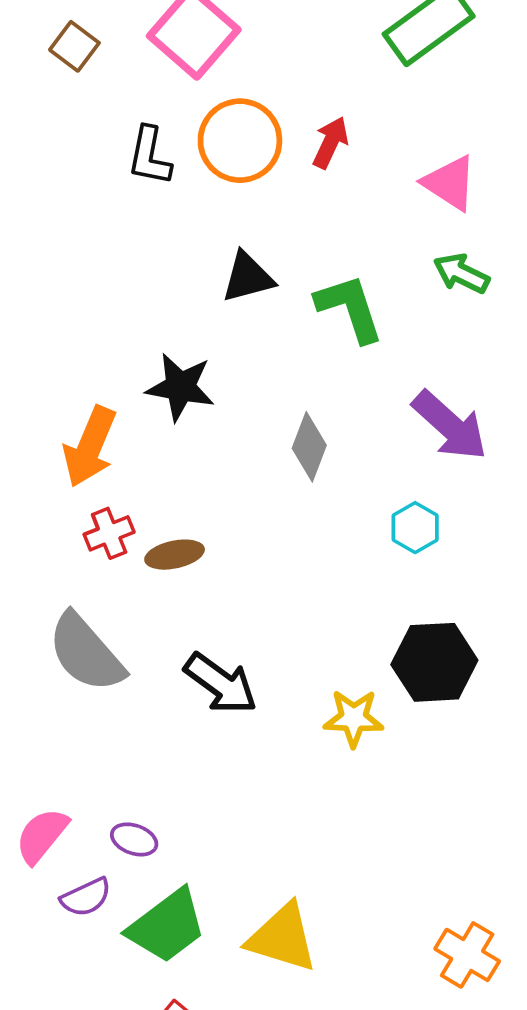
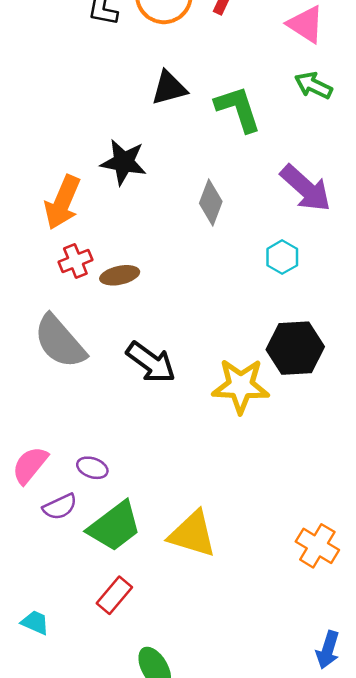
yellow star: (354, 718) -> (241, 386), size x1.4

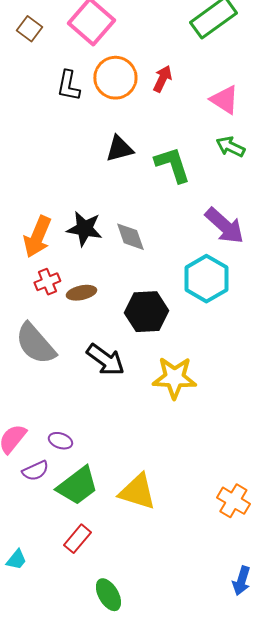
black star: (124, 162) -> (84, 229), moved
gray diamond: (211, 202) -> (130, 237), moved, turned -40
cyan hexagon: (282, 257) -> (206, 279), size x1.8
black hexagon: (295, 348) -> (146, 312), moved
cyan trapezoid: (35, 623) -> (16, 560), turned 105

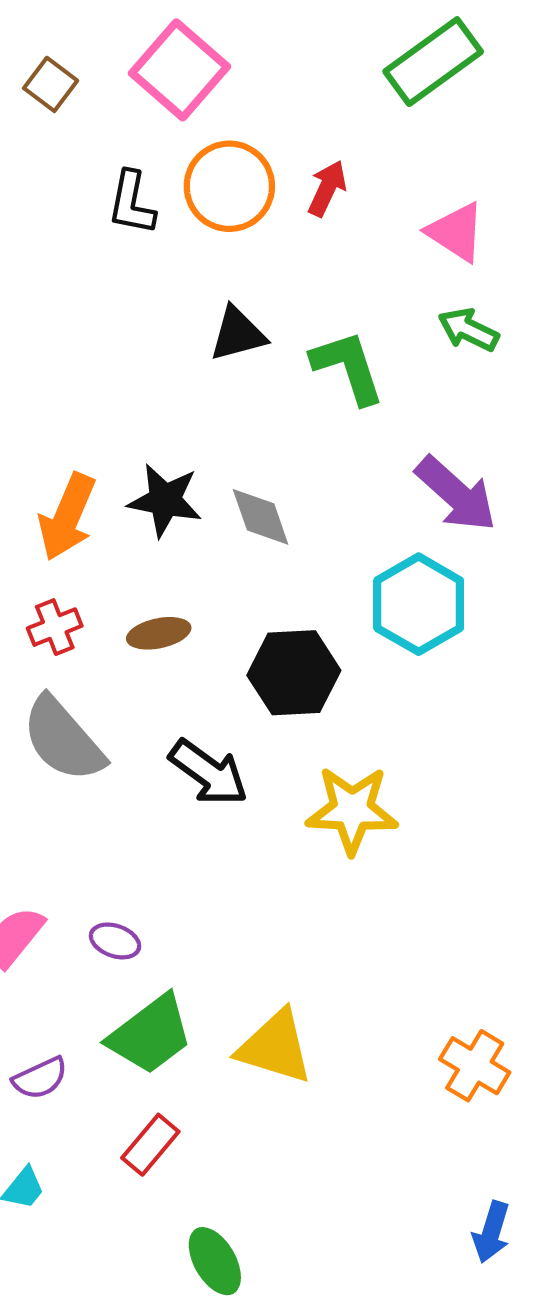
red cross: (47, 282) -> (55, 627), moved
purple semicircle: (35, 471) -> (40, 1078), moved

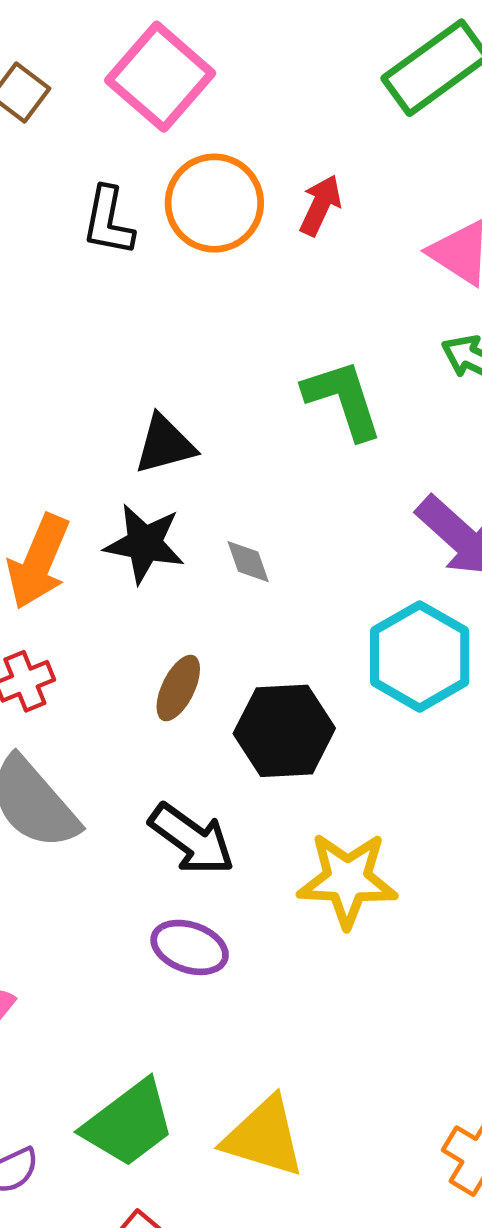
black triangle: (238, 334) -> (165, 444), moved
gray diamond: (261, 517) -> (248, 562), size x0.7
brown ellipse: (159, 633) -> (178, 688), moved, turned -52
purple ellipse: (115, 941) -> (190, 947), moved, size x1.4

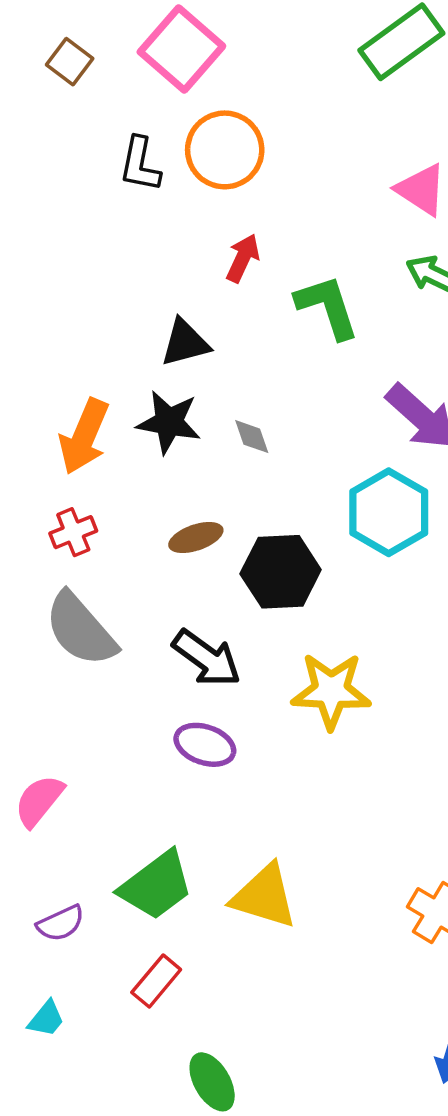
red arrow: (320, 205) -> (243, 258), moved
brown ellipse: (178, 688) -> (196, 538), turned 45

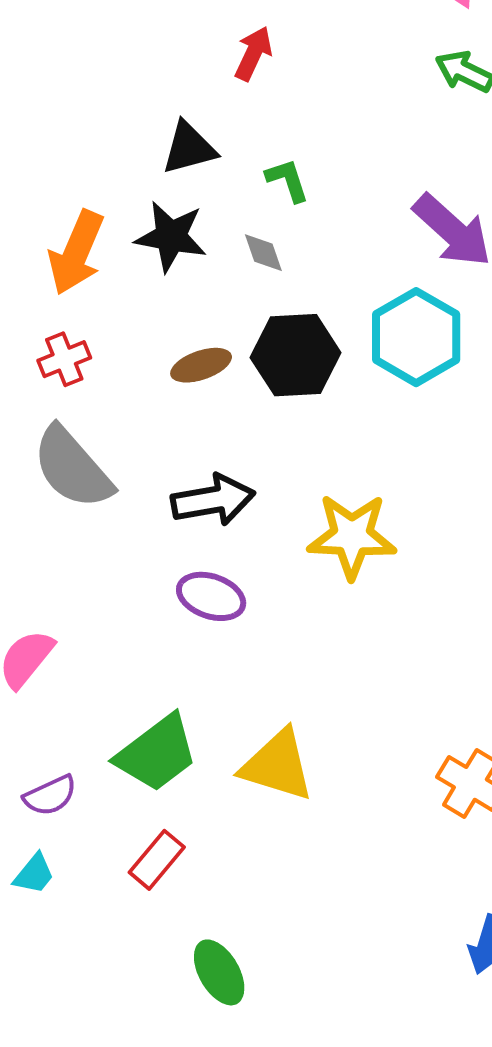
green L-shape: (327, 307) -> (287, 180), moved, size x0.6
black hexagon: (281, 572) -> (296, 355), moved
black arrow: (207, 658) -> (213, 500), turned -46
cyan trapezoid: (46, 1019) -> (34, 874), moved

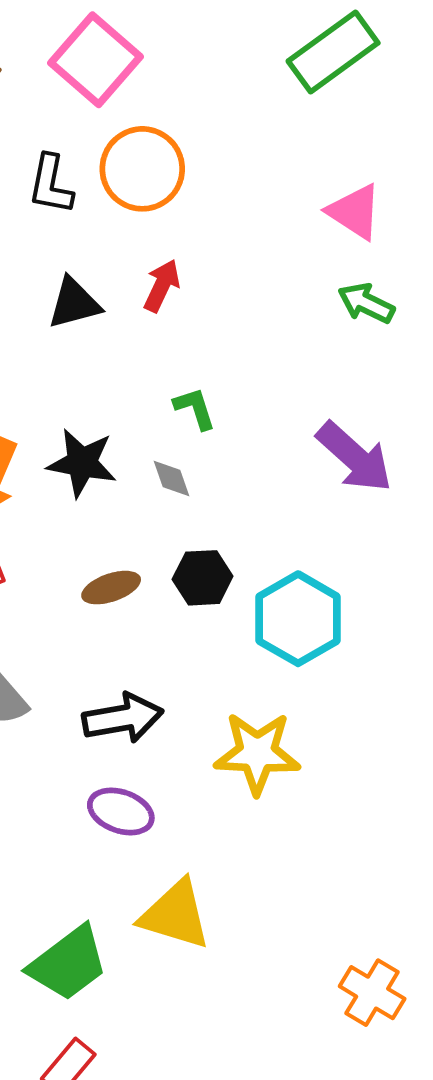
black triangle: (189, 148) -> (74, 303), moved
cyan hexagon: (416, 337) -> (298, 619), moved
black hexagon: (296, 355) -> (203, 578), size x0.7
yellow triangle: (277, 765) -> (175, 915), moved

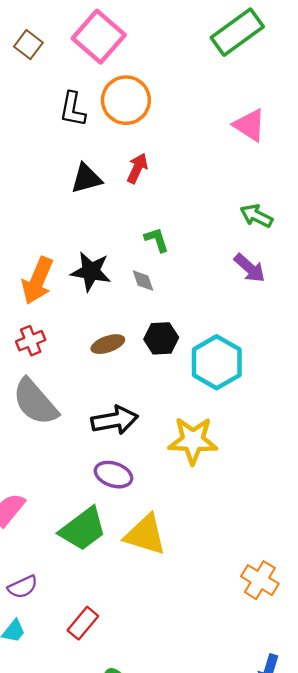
green arrow: (366, 303) -> (256, 216), moved
purple arrow: (355, 457) -> (250, 268), size x0.7
green trapezoid: (68, 963) -> (83, 529), moved

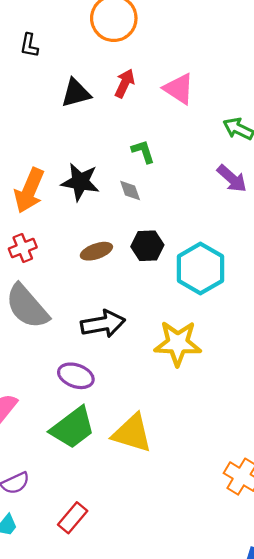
black L-shape: (73, 109) -> (29, 45), moved, size x0.7
pink triangle: (250, 125) -> (179, 89), moved
purple ellipse: (113, 475) -> (76, 376), moved

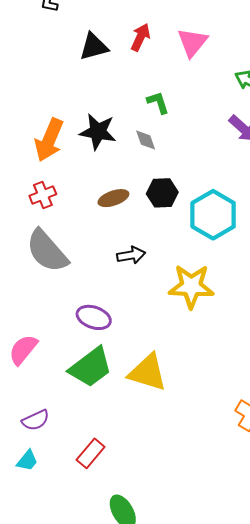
pink triangle: (179, 89) -> (192, 42), turned 36
black arrow: (103, 324) -> (131, 255), moved, size x0.7

